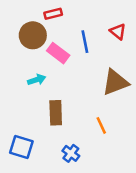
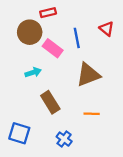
brown triangle: (115, 82) -> (88, 75), moved
brown rectangle: (56, 113) -> (50, 102), turned -30
orange line: (101, 125) -> (92, 114), turned -63

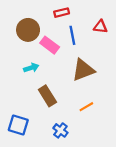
red rectangle: (48, 13) -> (62, 13), moved
red triangle: (107, 29) -> (100, 27), turned -32
orange line: (92, 114) -> (86, 107), turned -32

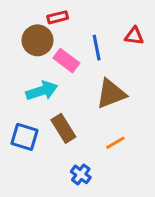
red rectangle: (62, 13) -> (58, 17), moved
cyan arrow: (31, 68) -> (42, 91), size x1.5
blue square: (18, 125) -> (25, 137), moved

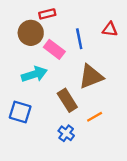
brown rectangle: (63, 128) -> (67, 100), moved
blue cross: (81, 174) -> (66, 133), moved

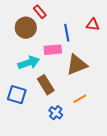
red rectangle: (47, 14) -> (40, 12), turned 64
pink rectangle: (54, 49) -> (53, 50), moved, turned -42
brown rectangle: (67, 100) -> (46, 85), moved

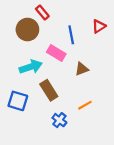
red triangle: (93, 25) -> (99, 26), turned -40
pink rectangle: (53, 50) -> (56, 53), turned 36
brown triangle: (77, 65) -> (82, 69), size x0.6

